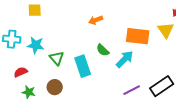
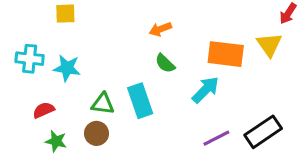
green semicircle: (103, 50) -> (165, 63), moved
green triangle: (57, 58) -> (103, 104), moved, turned -42

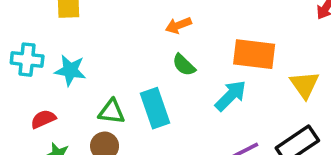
yellow triangle: (269, 45) -> (305, 85), moved

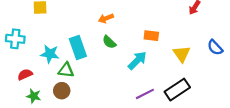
orange rectangle: (254, 54) -> (151, 36), size x0.6
cyan star: (70, 70) -> (50, 54), moved
cyan rectangle: (155, 108) -> (78, 47), moved

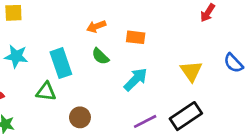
orange rectangle: (151, 36) -> (136, 37), moved
cyan star: (50, 54) -> (16, 56), moved
brown circle: (62, 91) -> (80, 117), moved

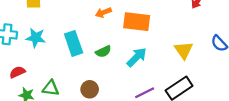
orange rectangle: (136, 37) -> (137, 22), size x1.6
green semicircle: (100, 56) -> (103, 51), moved, turned -70
green triangle: (46, 92) -> (51, 88), moved

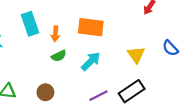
orange arrow: (103, 12) -> (55, 34), moved, turned -64
cyan rectangle: (74, 43) -> (30, 24), moved

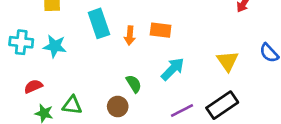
orange rectangle: (91, 27) -> (161, 30), moved, size x0.7
green semicircle: (59, 56) -> (134, 84), moved, turned -96

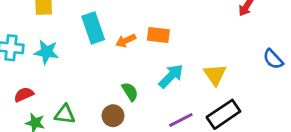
orange arrow: (130, 36) -> (126, 41), turned 60
yellow triangle: (228, 61) -> (215, 75), moved

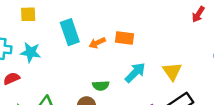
green semicircle: (130, 92) -> (101, 86), turned 119
red semicircle: (24, 94) -> (12, 78), moved

